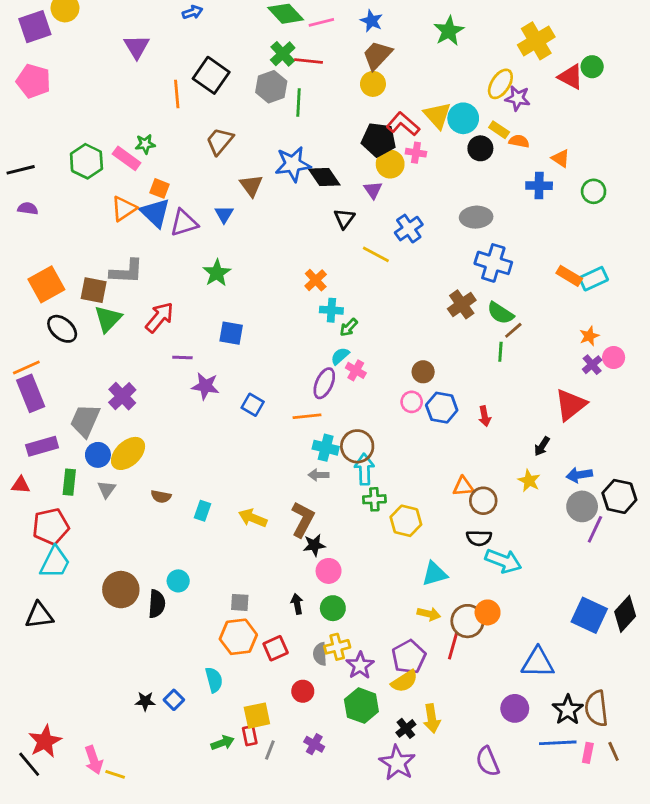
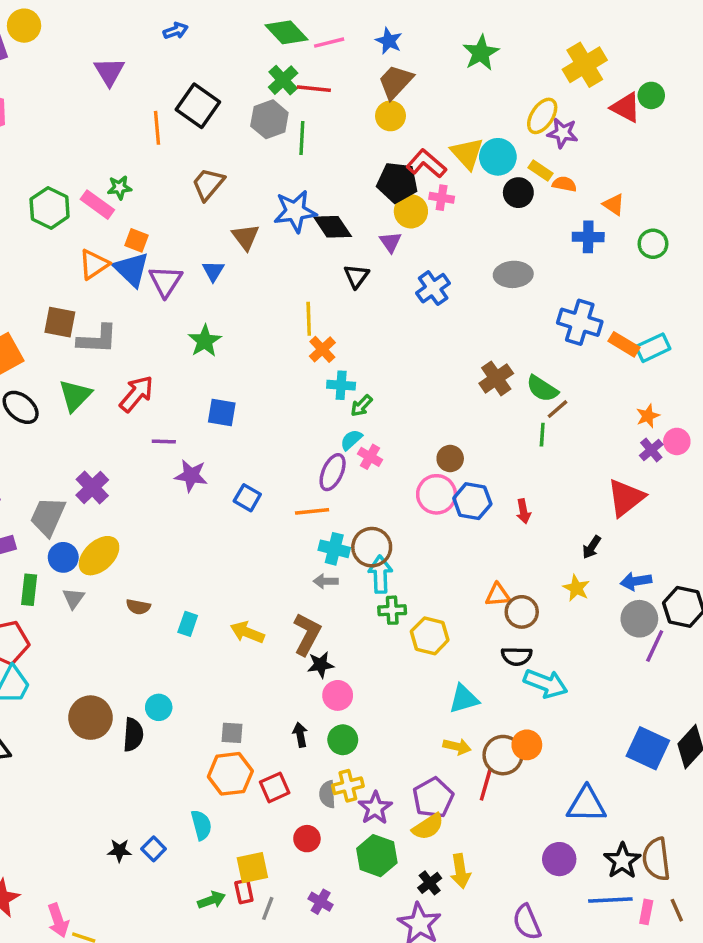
purple triangle: (184, 223) -> (165, 281), turned -40
yellow line: (376, 254) -> (309, 319), moved, turned 60
blue cross: (493, 263) -> (580, 322), moved
brown square: (94, 290) -> (60, 322), moved
pink circle: (412, 402) -> (437, 494), size x1.5

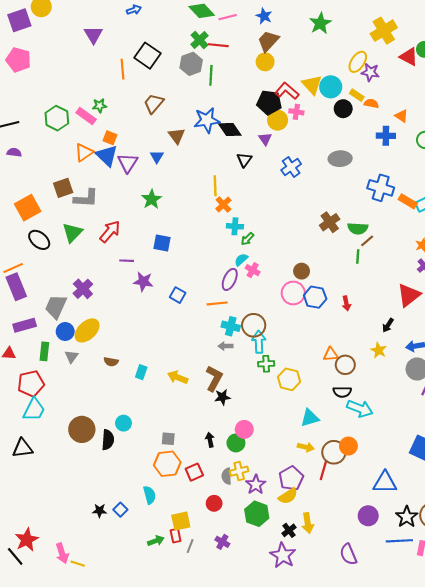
brown square: (60, 322) -> (63, 188), turned -30
green semicircle: (542, 389) -> (358, 228), turned -30
pink circle: (338, 695) -> (244, 429), moved

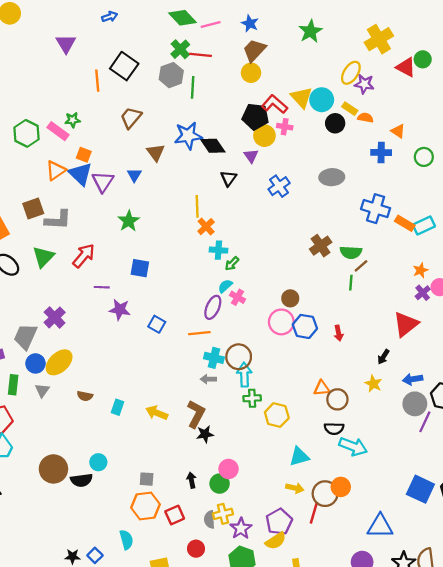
black semicircle: (108, 440) -> (82, 480), turned 78

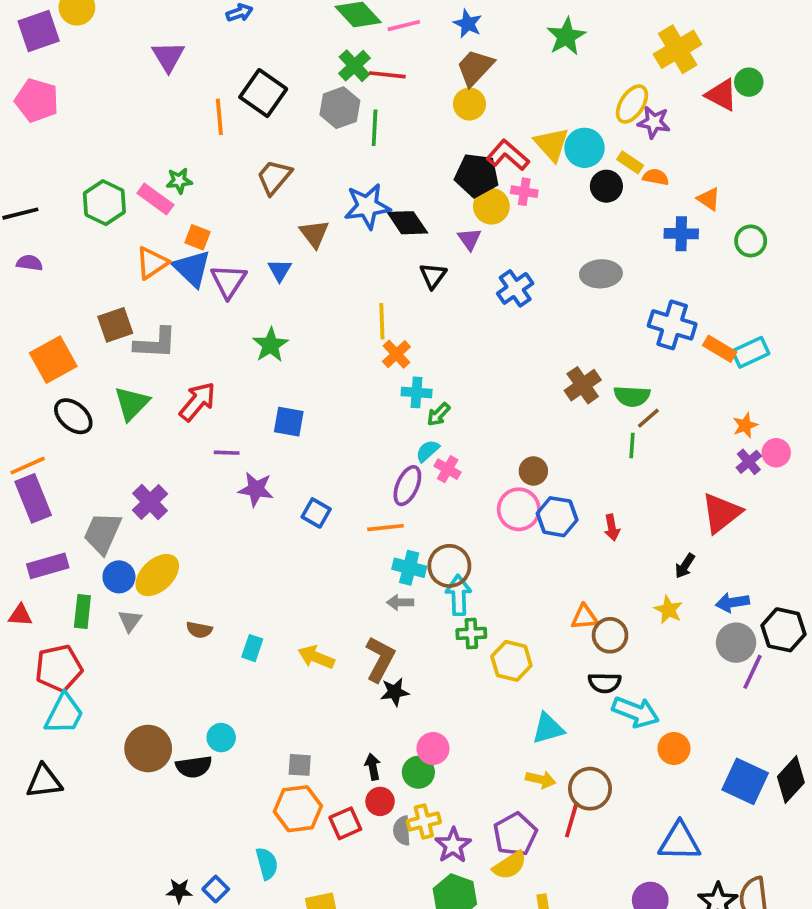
orange circle: (341, 487) -> (674, 748), moved
red circle: (196, 549) -> (380, 801), moved

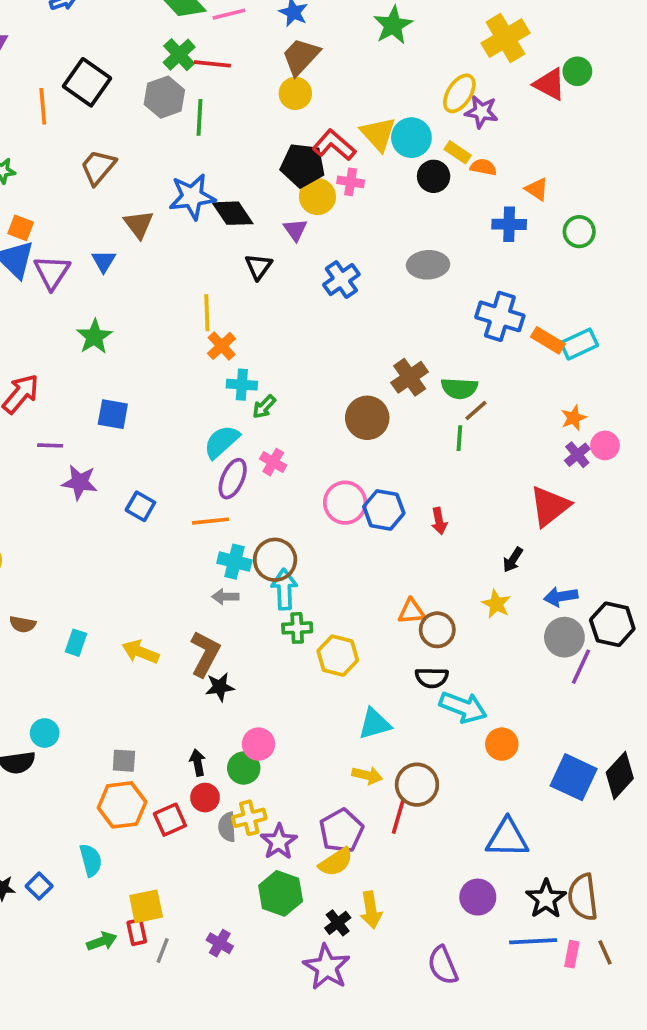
cyan semicircle: (427, 451) -> (222, 442), moved, size x1.5
brown circle: (533, 471) -> (367, 418), moved, size x1.5

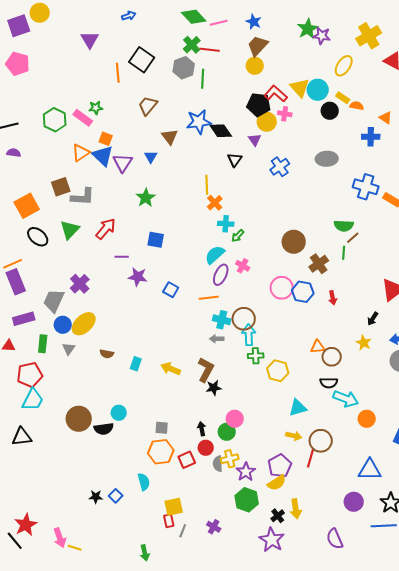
purple star: (481, 112) -> (322, 36), moved
brown cross: (410, 377) -> (319, 264), moved
green arrow: (102, 941) -> (145, 553), moved, turned 98

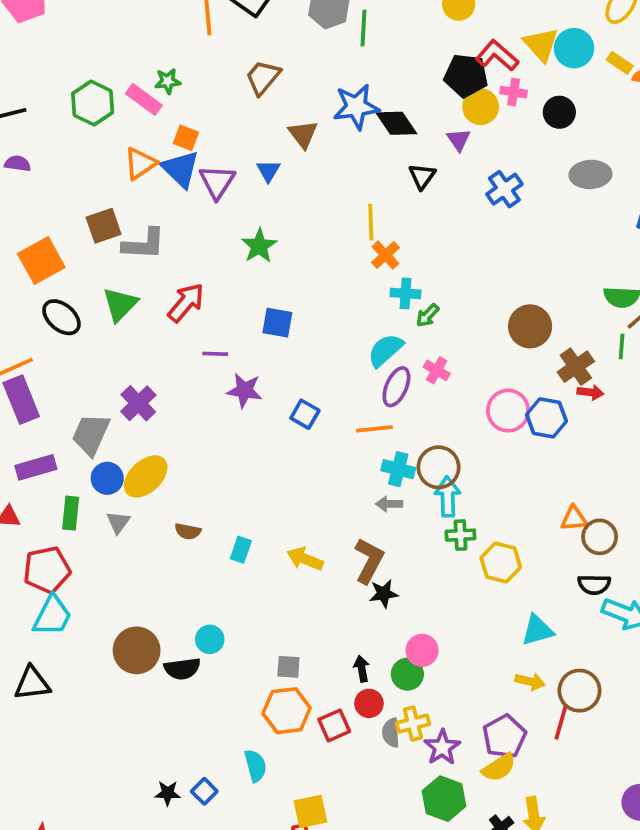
black circle: (330, 111) -> (559, 112), moved
red arrow: (333, 298) -> (590, 392), moved, turned -72

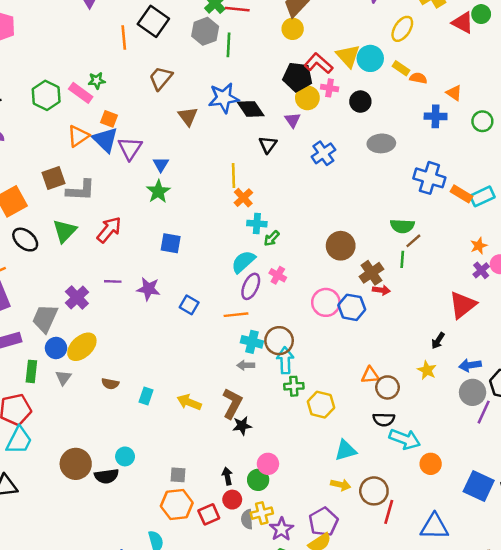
blue triangle: (268, 171) -> (161, 164), moved
purple line: (215, 354) -> (113, 281), moved
red line: (561, 722) -> (389, 512), moved

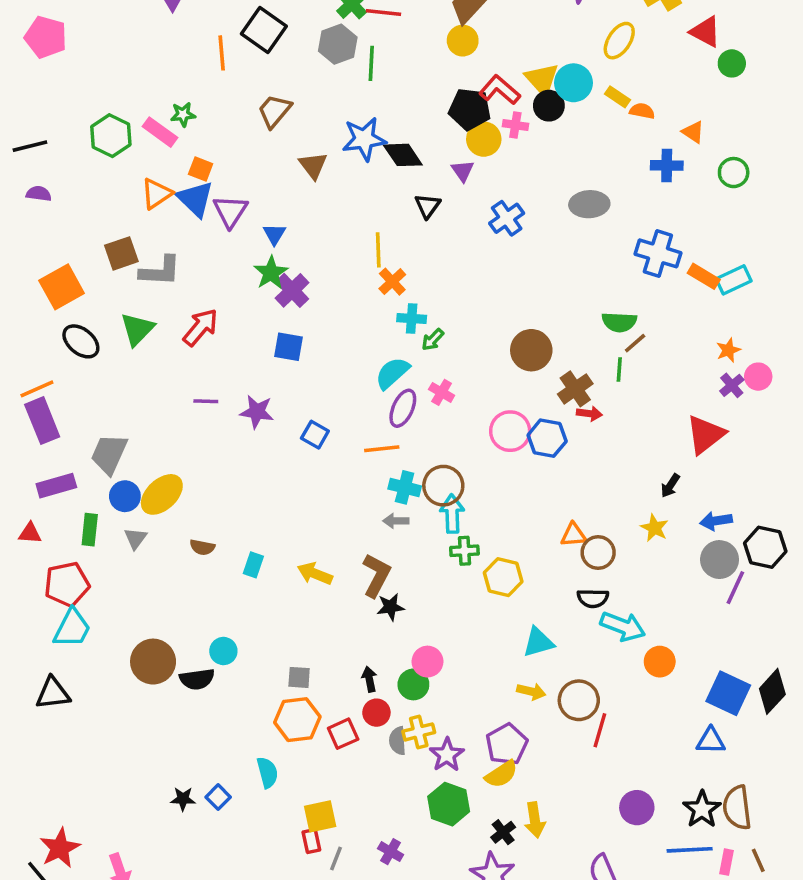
green circle: (481, 14) -> (732, 63), moved
black circle: (360, 102) -> (549, 106), moved
purple cross: (77, 297) -> (292, 290), moved
blue triangle: (434, 527) -> (711, 741), moved, size x0.7

